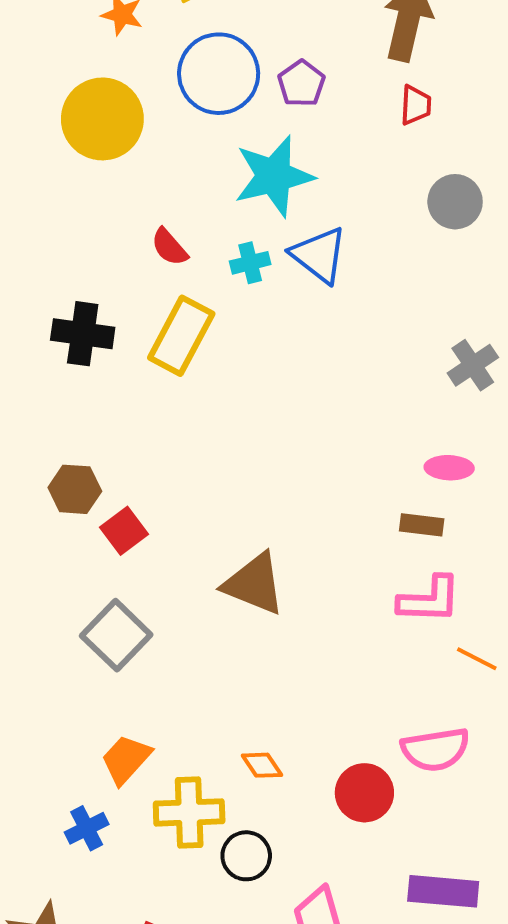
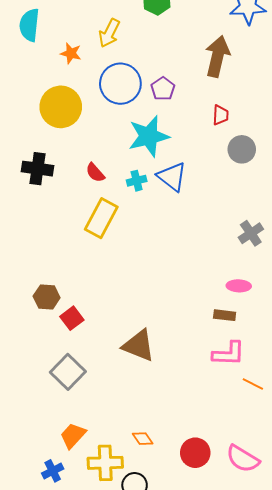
red trapezoid: (416, 105) -> (221, 115), moved
black cross: (83, 334) -> (37, 169), moved
pink semicircle: (435, 749) -> (243, 459), moved, turned 40

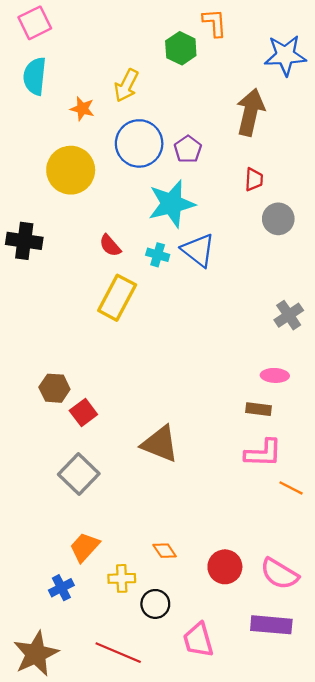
black cross: (37, 169) -> (24, 241), moved
cyan cross: (137, 181) -> (158, 255), turned 30
yellow cross: (105, 463) -> (122, 578), size x0.7

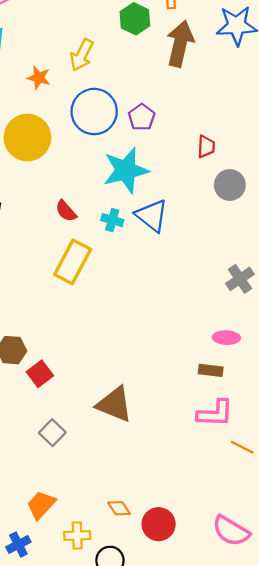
brown arrow: (250, 112) -> (180, 44), moved
gray square: (79, 474) -> (52, 433), moved, size x0.7
red circle: (225, 567) -> (159, 524), moved

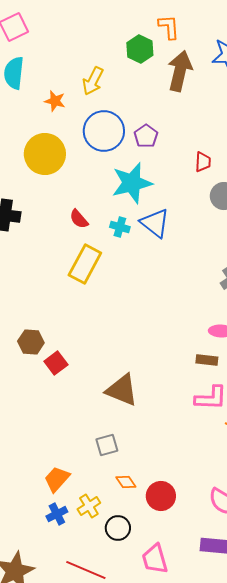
gray square: (52, 433) -> (107, 445), moved, turned 30
yellow cross: (77, 535) -> (89, 506), turned -30
blue cross: (18, 544) -> (57, 514), moved

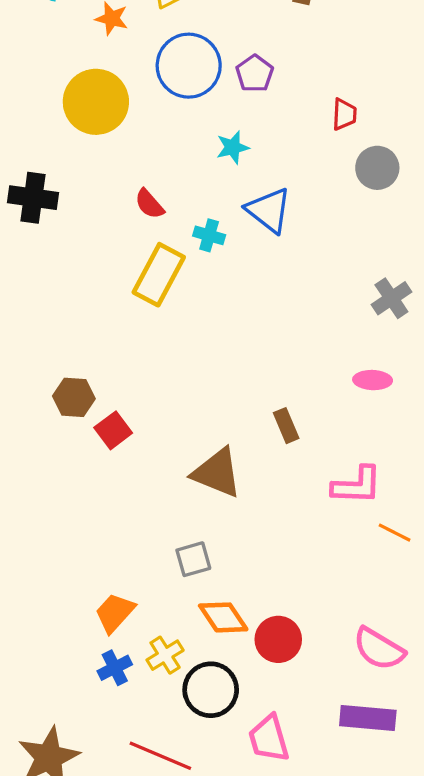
cyan star: (132, 183) -> (233, 147), size x0.5
cyan cross: (120, 227) -> (209, 235), moved
brown rectangle: (207, 360) -> (286, 426), moved, turned 60
orange diamond: (126, 482) -> (223, 617), size x1.5
black circle: (118, 528) -> (211, 690), size x1.4

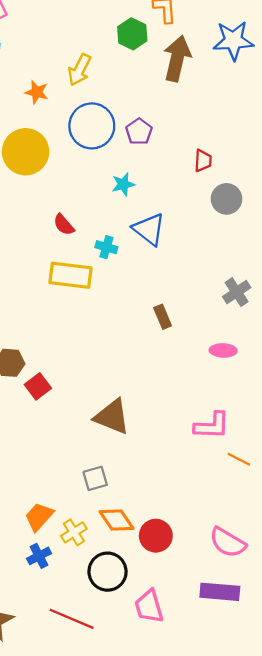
yellow rectangle: (159, 275) -> (70, 275), turned 69
brown rectangle: (286, 426) -> (163, 317), moved
yellow cross: (165, 655) -> (74, 532), moved

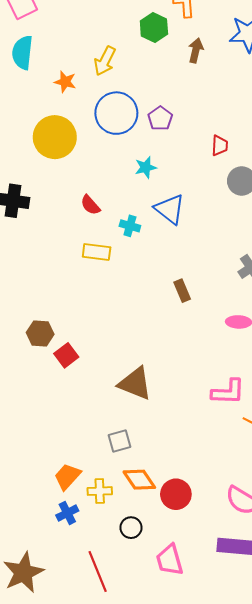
brown arrow: (177, 59) -> (196, 50), size x0.6
yellow rectangle: (70, 275) -> (97, 252), size x0.7
yellow cross: (74, 532) -> (100, 491), turned 30
black circle: (108, 572) -> (131, 528), size x0.6
red line: (72, 619) -> (98, 571), turned 45

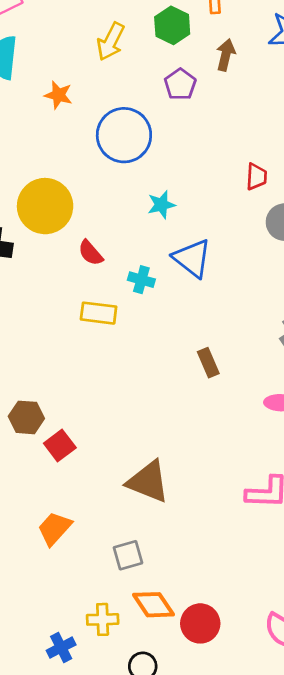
yellow arrow: (105, 61) -> (111, 42), moved
purple pentagon: (160, 118) -> (180, 84), moved
yellow circle: (55, 137) -> (45, 206), moved
orange trapezoid: (67, 476) -> (54, 528), moved

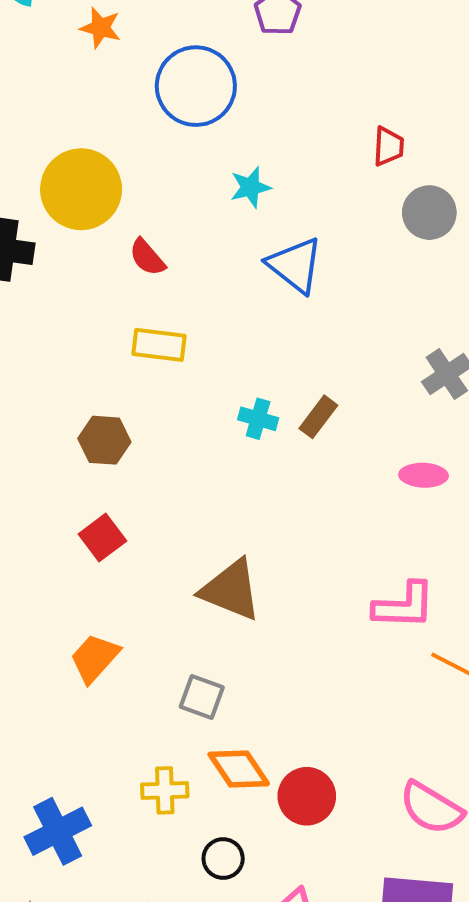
cyan cross: (141, 280) -> (258, 419), moved
brown rectangle: (208, 363) -> (318, 417), turned 60
brown hexagon: (26, 417) -> (104, 440), moved
gray square: (128, 555) -> (202, 697), turned 36
blue cross: (61, 648) -> (58, 831), moved, size x1.5

